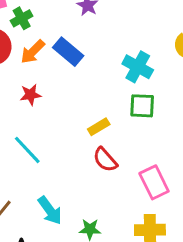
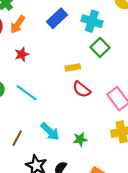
blue rectangle: (68, 52) -> (57, 18), moved, turned -72
green square: (142, 106) -> (100, 47), turned -36
yellow rectangle: (99, 127) -> (73, 68), turned 32

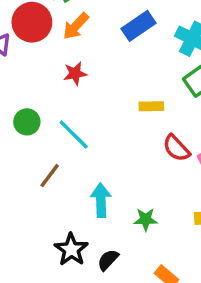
red semicircle: (82, 89) -> (176, 148), moved
cyan arrow: (50, 132) -> (101, 200), turned -144
brown line: (17, 138) -> (50, 176), moved

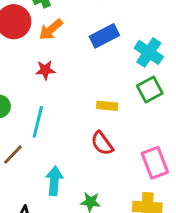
cyan line: (74, 134) -> (38, 122), turned 52
red semicircle: (176, 148) -> (102, 143), moved

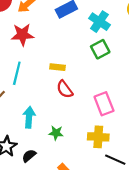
red star: (45, 70) -> (22, 35), size x1.5
yellow rectangle: (107, 106) -> (57, 67), moved

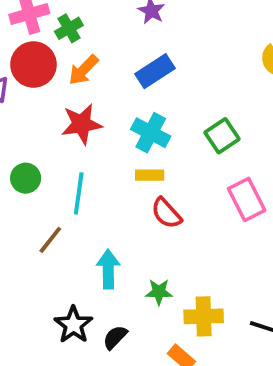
cyan cross: (99, 22) -> (151, 133), moved
pink rectangle: (104, 104) -> (247, 199), moved
yellow cross: (98, 137) -> (204, 316), moved

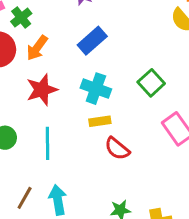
brown line: (50, 240) -> (25, 198), moved
cyan arrow: (108, 269) -> (58, 200), moved

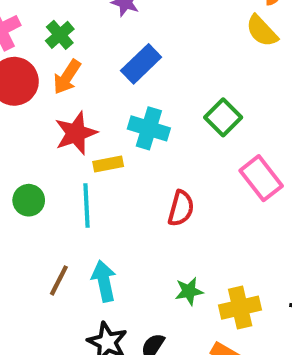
green cross: (21, 18) -> (60, 35), moved
yellow rectangle: (100, 121) -> (108, 164), moved
red semicircle: (117, 149) -> (181, 208), turned -112

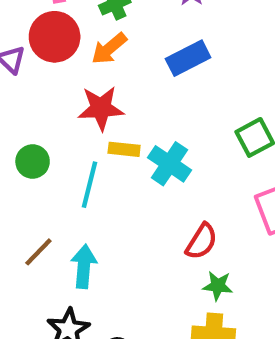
cyan cross: (149, 128) -> (169, 164), moved
red semicircle: (181, 208) -> (202, 241), moved
green star: (189, 291) -> (218, 286), moved

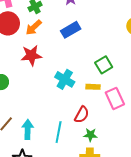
yellow rectangle: (124, 149) -> (93, 87), moved
cyan line: (89, 185) -> (59, 132), moved

